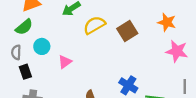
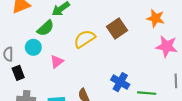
yellow semicircle: (94, 25) -> (85, 39), moved
green semicircle: (24, 27) -> (45, 28), moved

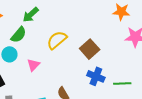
brown square: (117, 29) -> (90, 49), moved

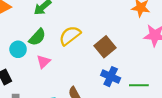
green semicircle: (19, 35) -> (37, 37), moved

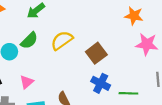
pink triangle: (43, 62) -> (27, 82), moved

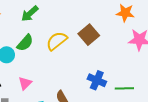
brown square: (96, 53) -> (89, 35), moved

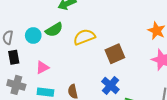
brown square: (89, 35) -> (115, 54), moved

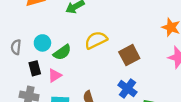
green semicircle: (54, 30) -> (62, 52), moved
black rectangle: (14, 57) -> (35, 68), moved

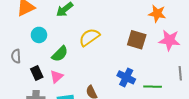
cyan circle: (42, 43) -> (39, 35), moved
brown square: (129, 55) -> (137, 40), moved, turned -36

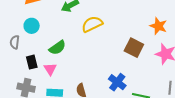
cyan circle: (39, 35) -> (32, 26), moved
yellow semicircle: (89, 37) -> (92, 24), moved
pink triangle: (57, 77) -> (50, 69), turned -32

